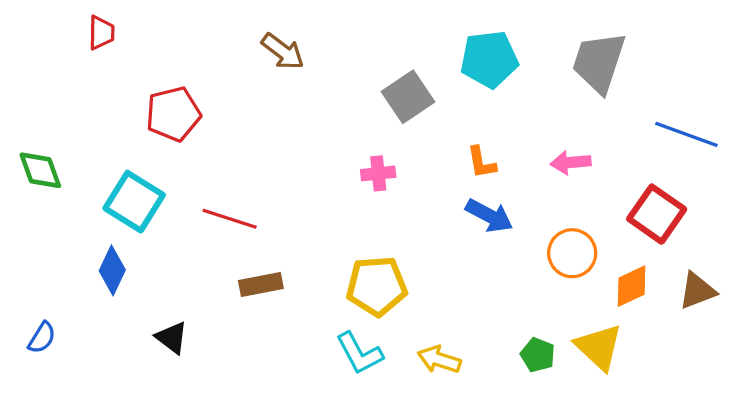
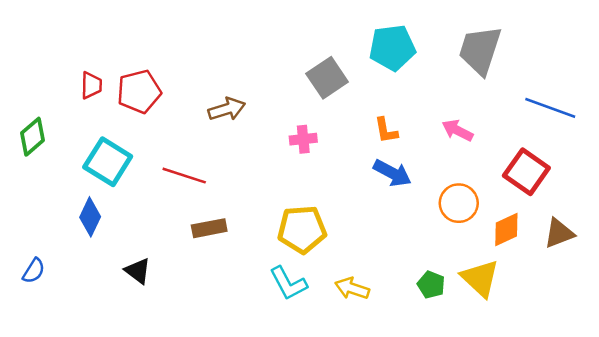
red trapezoid: (101, 33) -> (91, 85), moved
brown arrow: (283, 51) -> (227, 109), moved, turned -54
pink arrow: (571, 162) -> (457, 130), turned 32
green diamond: (40, 170) -> (32, 137), turned 69

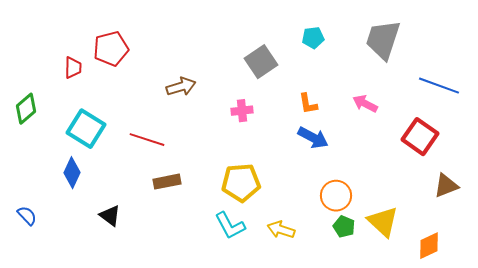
cyan pentagon: (392, 48) -> (313, 38), size x0.6
red pentagon: (139, 92) -> (111, 49), moved
orange circle: (459, 203) -> (336, 196), moved
orange diamond: (506, 229) -> (429, 246), moved
blue semicircle: (34, 271) -> (27, 216), turned -75

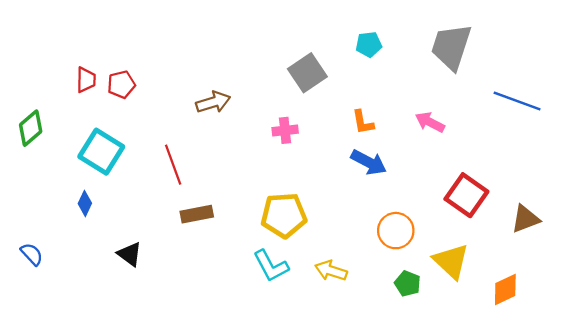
red pentagon: (111, 49) -> (121, 85), moved, size x0.7
red square: (420, 137) -> (466, 195), moved
red line: (147, 140) -> (173, 165), turned 52
blue diamond: (72, 173) -> (85, 203), size x0.7
green pentagon: (344, 227) -> (408, 284), moved

